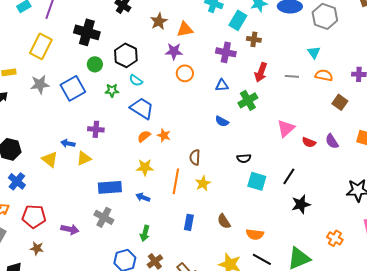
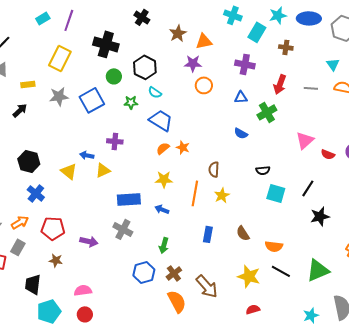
brown cross: (254, 39) -> (286, 47), moved

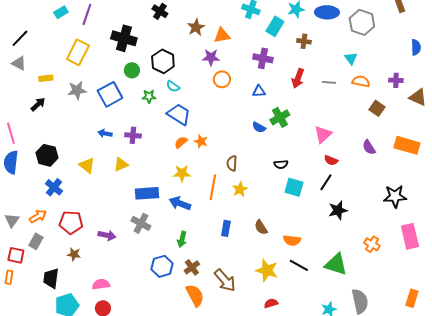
green cross: (267, 112) -> (280, 117), moved
red semicircle: (328, 154) -> (331, 160), moved
blue arrow: (87, 155) -> (105, 133), moved
blue arrow: (162, 209) -> (180, 203), size x1.5
green triangle: (318, 270) -> (336, 264), turned 40

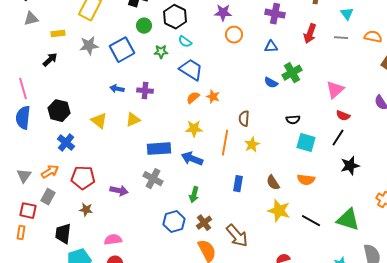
cyan triangle: (351, 58) -> (347, 14), moved
gray triangle: (19, 63) -> (31, 19), turned -42
orange semicircle: (292, 240) -> (306, 180), moved
yellow star: (267, 270) -> (279, 211), moved

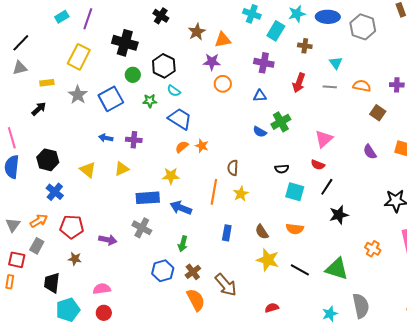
gray star: (89, 46) -> (78, 95), turned -30
red semicircle: (343, 116) -> (318, 165), moved
yellow star: (194, 129) -> (171, 176), moved

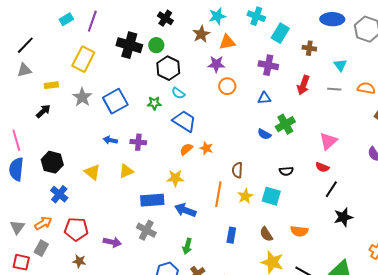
cyan star: (297, 14) -> (217, 16), moved
green circle: (133, 75) -> (156, 45), moved
cyan square: (295, 192) -> (271, 196), moved

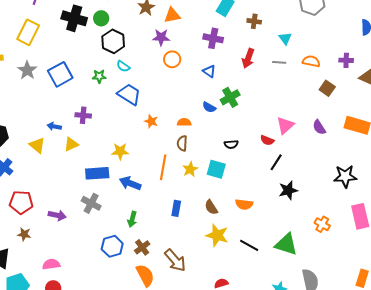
blue triangle: (264, 98) -> (209, 71), turned 40
blue arrow: (110, 140) -> (54, 126), moved
pink triangle: (328, 141) -> (285, 125), moved
orange semicircle: (186, 149) -> (184, 122), moved, turned 40

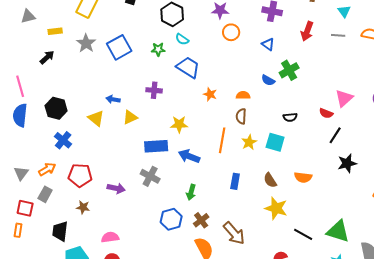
purple cross: (83, 115) -> (154, 90), moved
green triangle: (286, 244) -> (338, 231), moved
black line: (249, 245) -> (303, 234), moved

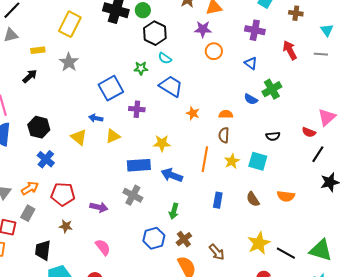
red arrow: (307, 31) -> (290, 50), turned 132
blue square: (119, 47) -> (111, 88), moved
yellow star: (276, 208) -> (259, 243), moved, turned 30
brown arrow: (234, 233) -> (217, 252), size x0.7
pink semicircle: (110, 237) -> (103, 247), moved, turned 60

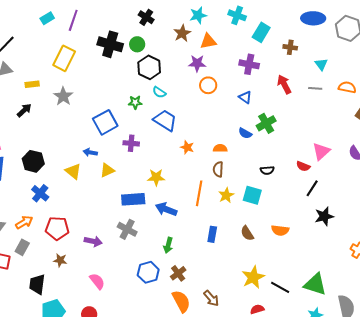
brown arrow: (217, 252) -> (211, 298), moved

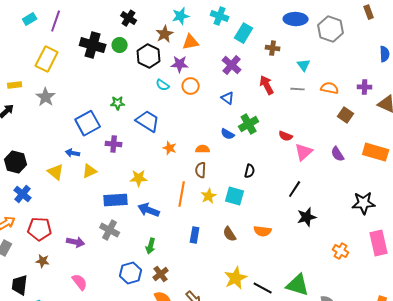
purple cross: (249, 64) -> (232, 65), turned 30
black hexagon: (149, 67) -> (149, 56), moved
cyan semicircle: (159, 92) -> (163, 85), moved
red semicircle: (303, 166) -> (286, 136), moved
black semicircle: (267, 170) -> (250, 171), turned -72

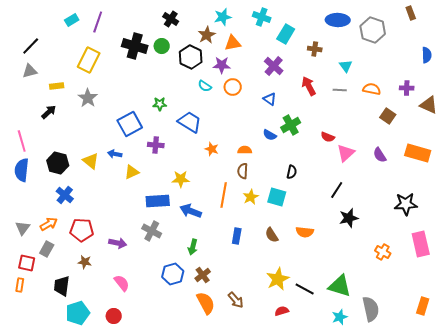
yellow triangle: (56, 172) -> (91, 161), moved

